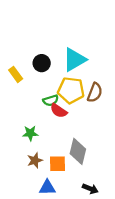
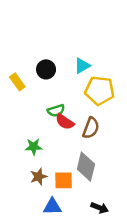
cyan triangle: (74, 60) -> (82, 66), size x0.6
yellow pentagon: (71, 90) -> (100, 91), moved
brown semicircle: (95, 93) -> (91, 128), moved

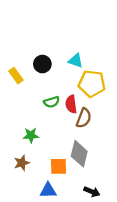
cyan triangle: (82, 66) -> (76, 61), turned 49
red semicircle: (65, 122) -> (71, 104), moved, turned 48
brown star: (39, 177) -> (22, 163), moved

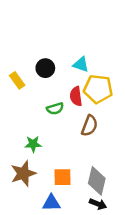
red semicircle: (71, 104) -> (76, 96), moved
gray diamond: (79, 154) -> (97, 181), moved
brown star: (22, 163) -> (23, 173), size x1.5

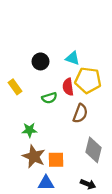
yellow rectangle: (17, 80) -> (15, 87), moved
brown star: (23, 173) -> (34, 156), moved, turned -30
gray diamond: (97, 181) -> (94, 150), moved

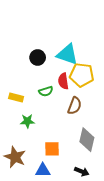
cyan triangle: (73, 58) -> (67, 54), size x1.6
yellow rectangle: (15, 87) -> (16, 98), moved, turned -40
brown star: (34, 156) -> (15, 157), moved

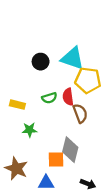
red semicircle: (63, 81) -> (68, 97), moved
brown semicircle: (75, 106) -> (80, 113), turned -42
gray diamond: (87, 140) -> (70, 150), moved

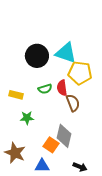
black circle: (41, 62) -> (37, 56), size x1.5
orange square: (56, 160) -> (51, 145), turned 35

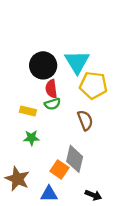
cyan triangle: (66, 53) -> (77, 62), turned 40
red semicircle: (62, 88) -> (51, 89), moved
yellow rectangle: (16, 95) -> (28, 111), moved

